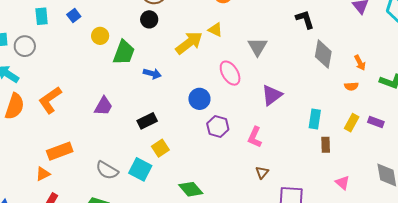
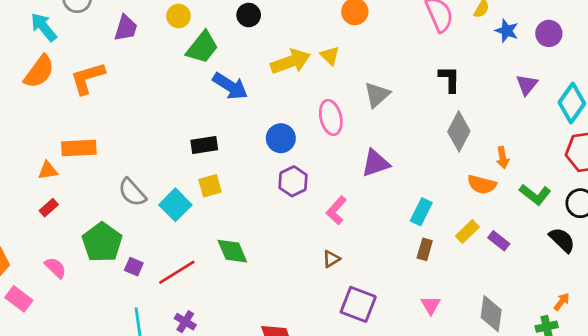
blue arrow: (152, 74) -> (230, 86), size x1.5
orange semicircle: (351, 86) -> (482, 184), size x1.5
purple trapezoid: (104, 106) -> (126, 28), moved, turned -30

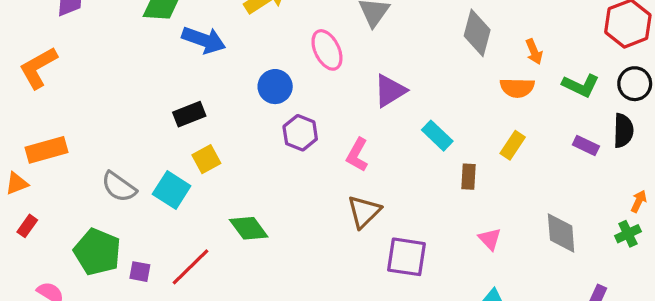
cyan rectangle: (421, 212) -> (437, 136), moved, turned -60
black semicircle: (562, 240) -> (623, 131), turned 60
purple rectangle: (499, 241) -> (586, 146), moved
brown triangle: (331, 259) -> (364, 212), size x1.6

